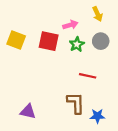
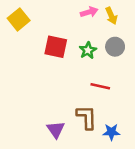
pink arrow: (70, 25) -> (89, 12), moved
yellow square: (16, 40) -> (19, 19), moved, turned 30
purple triangle: (28, 112) -> (56, 130), moved, turned 42

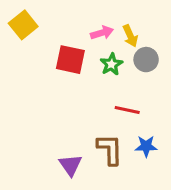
pink arrow: (89, 12) -> (102, 33), moved
yellow arrow: (111, 16) -> (130, 36), moved
blue star: (111, 132) -> (146, 146), moved

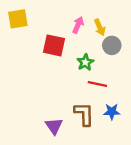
yellow square: (23, 25) -> (18, 19), turned 30
pink arrow: (102, 33) -> (78, 25), turned -49
green star: (111, 64) -> (85, 62), moved

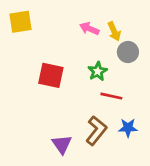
pink arrow: (78, 25) -> (89, 29), turned -91
red square: (54, 45) -> (51, 75), moved
brown L-shape: (84, 114) -> (96, 131), turned 40

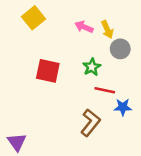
yellow square: (21, 22) -> (34, 18), moved, turned -30
blue star: (128, 128) -> (123, 107), moved
purple triangle: (62, 144) -> (17, 142), moved

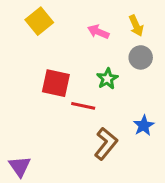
yellow arrow: (107, 29) -> (136, 26), moved
red line: (105, 90) -> (83, 106), moved
blue star: (123, 107) -> (144, 126), turned -30

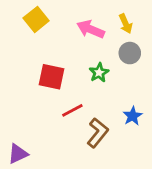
pink arrow: (98, 32) -> (91, 29), size x1.4
red line: (83, 106) -> (72, 110), moved, turned -40
purple triangle: (20, 166) -> (18, 154), turned 40

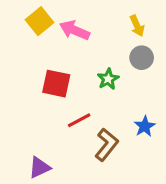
pink arrow: (91, 29) -> (75, 30), moved
purple triangle: (18, 154) -> (39, 167), moved

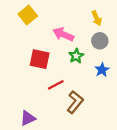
pink arrow: (75, 30) -> (63, 34), moved
blue star: (145, 126) -> (102, 70), moved

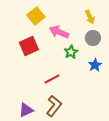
yellow square: (28, 15) -> (36, 16), moved
red square: (40, 59) -> (29, 46), moved, turned -36
brown L-shape: (75, 102) -> (54, 106), moved

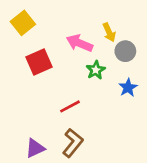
yellow square: (36, 16) -> (23, 23), moved
yellow arrow: (90, 17) -> (109, 32), moved

